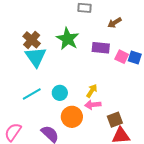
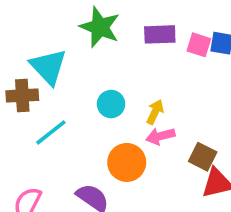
brown cross: (32, 40) -> (22, 96), moved, turned -36
cyan circle: (60, 93) -> (111, 104), moved
brown square: (115, 120) -> (203, 157), turned -35

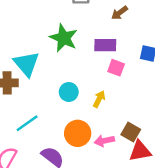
pink square: (199, 45) -> (116, 68), moved
cyan line: (51, 132) -> (27, 123), moved
pink arrow: (160, 136) -> (104, 141), moved

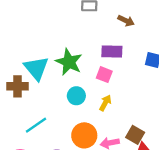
brown arrow: (120, 13) -> (126, 21), turned -119
green star: (64, 38) -> (69, 62), moved
pink square: (116, 68) -> (104, 75), moved

